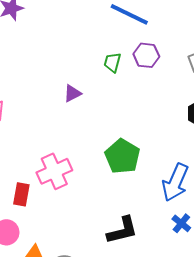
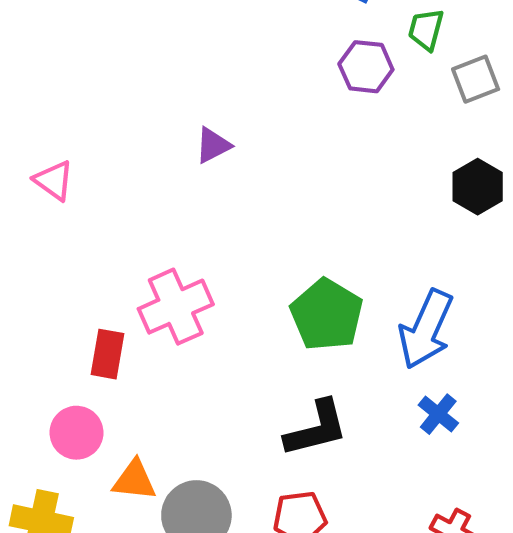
green trapezoid: (112, 62) -> (426, 29), moved
green pentagon: (122, 156) -> (327, 315), moved

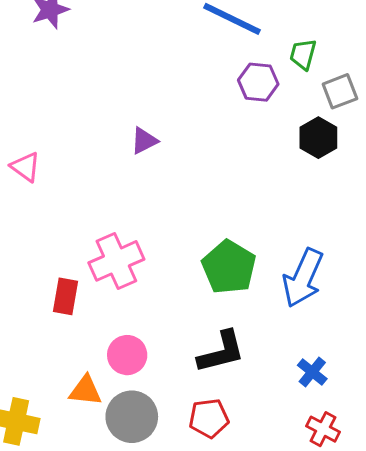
black hexagon: (478, 187) -> (318, 138), moved
blue cross: (438, 414) -> (312, 372), moved
pink circle: (76, 433) -> (127, 355), moved

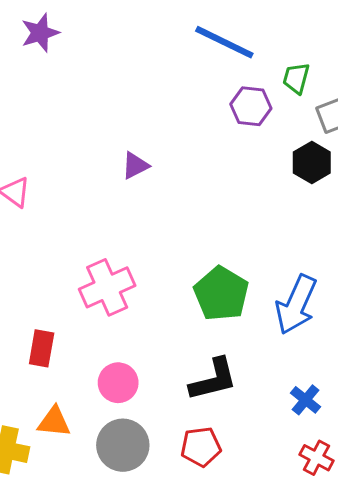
red rectangle: (65, 296) -> (42, 348), moved
orange triangle: (86, 391) -> (54, 422), moved

